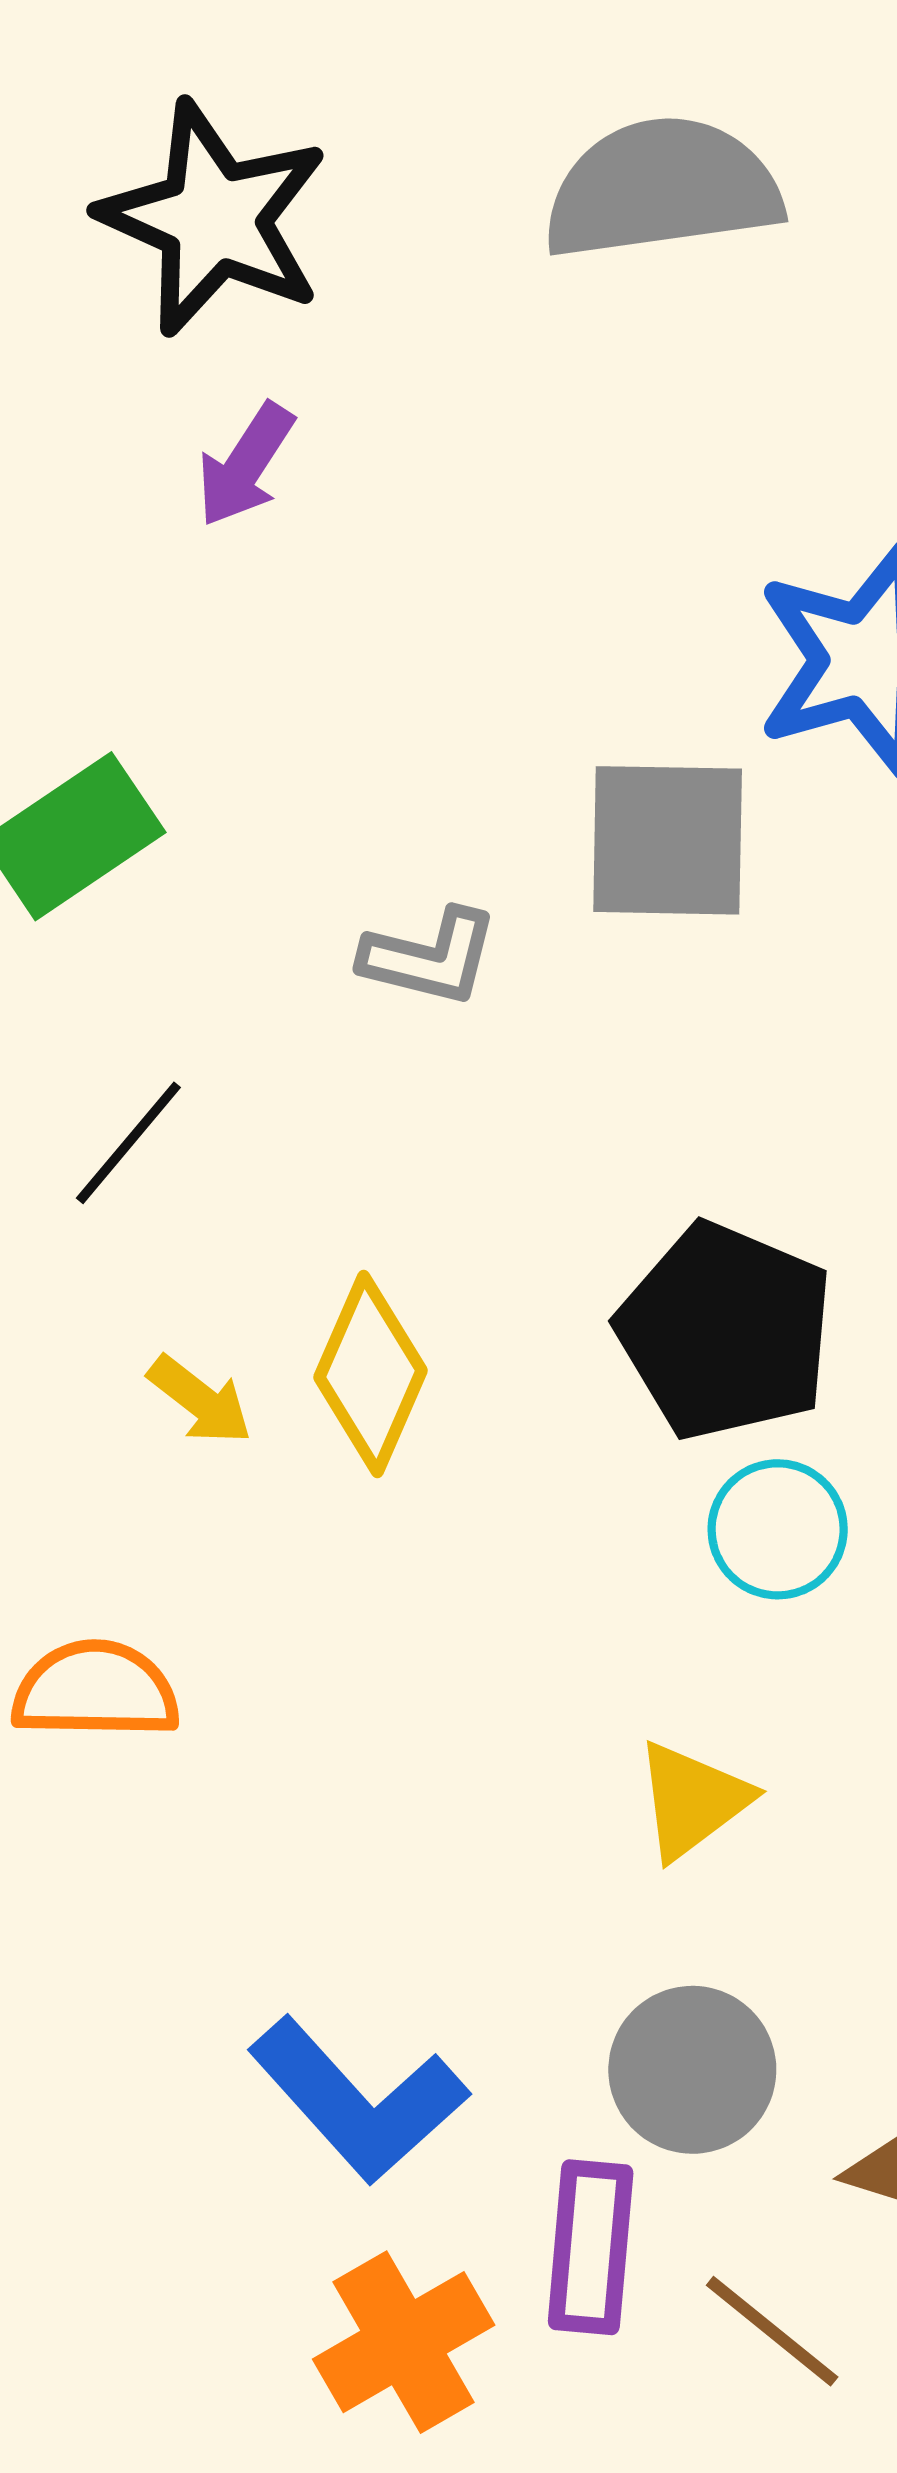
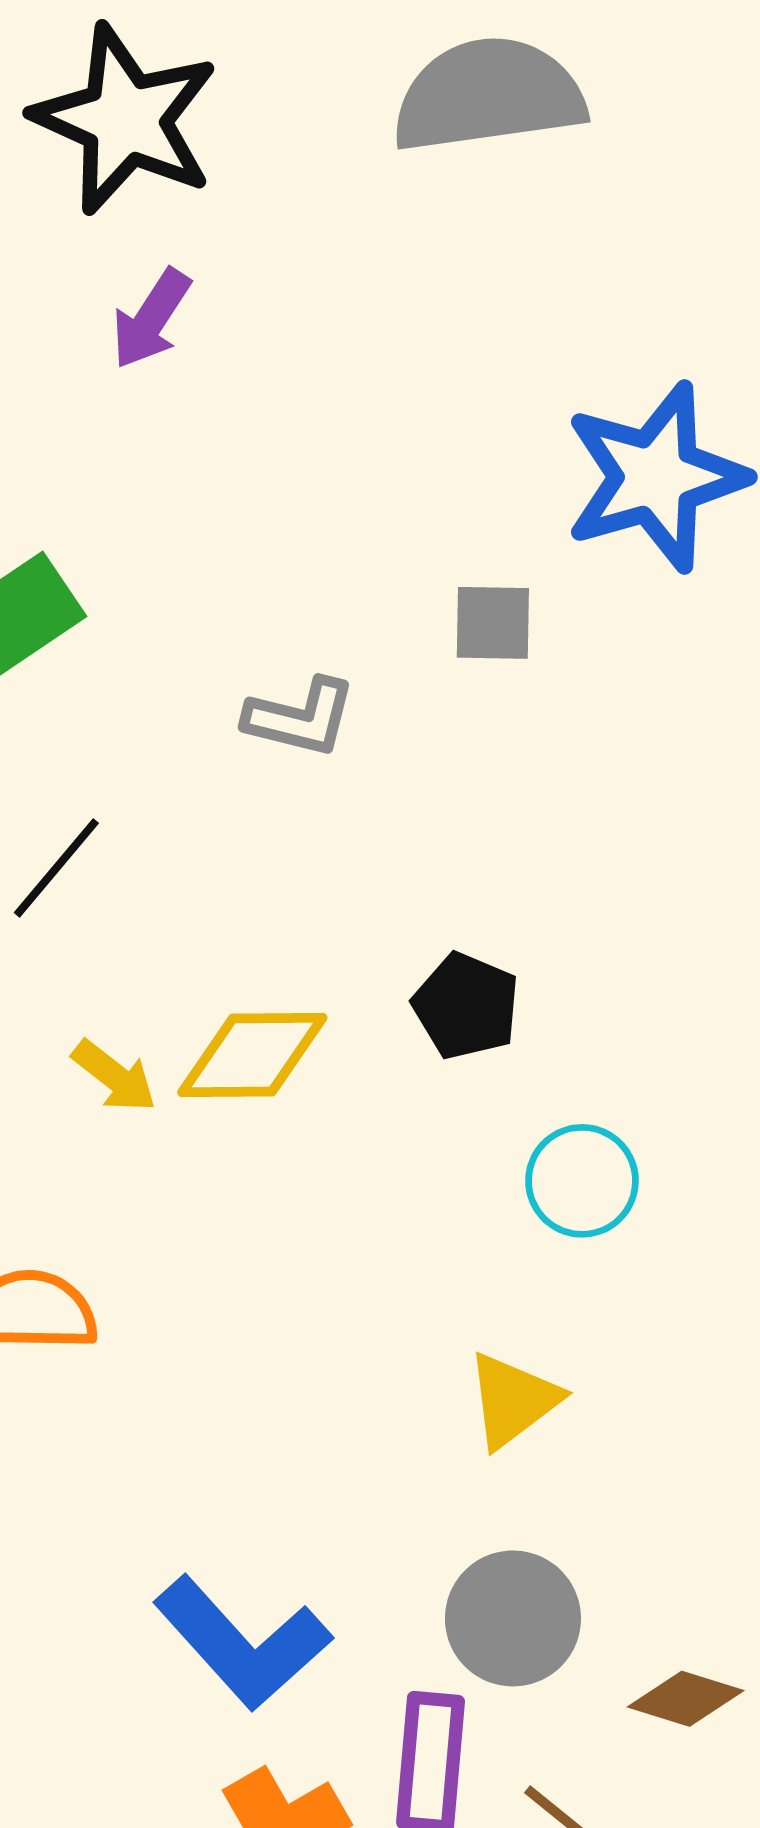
gray square: (668, 840) -> (493, 623), size x0.6
black pentagon: (725, 1331) -> (466, 1006), moved, size x0.6
yellow diamond: (371, 1374) -> (252, 1055), turned 66

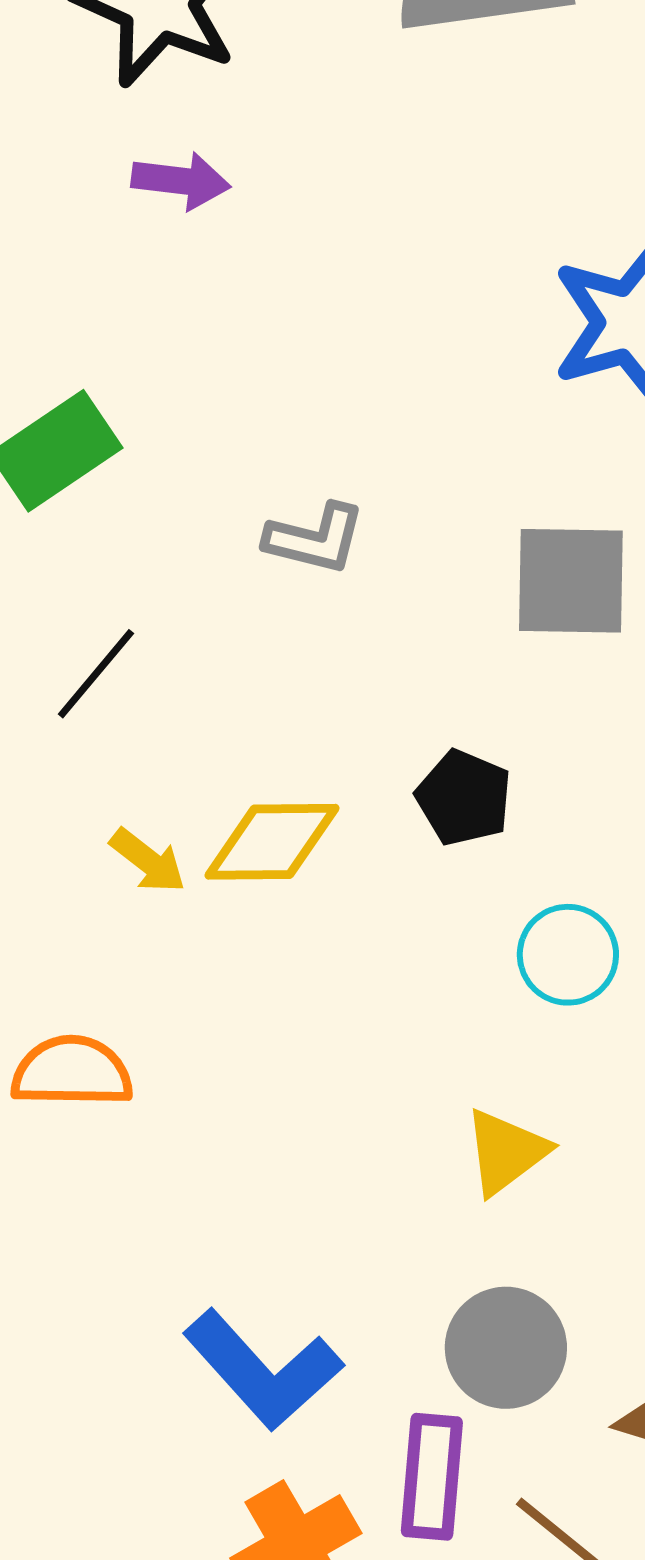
purple arrow: (151, 319) -> (181, 181), turned -116
gray square: (493, 623) -> (571, 581), moved, size x1.6

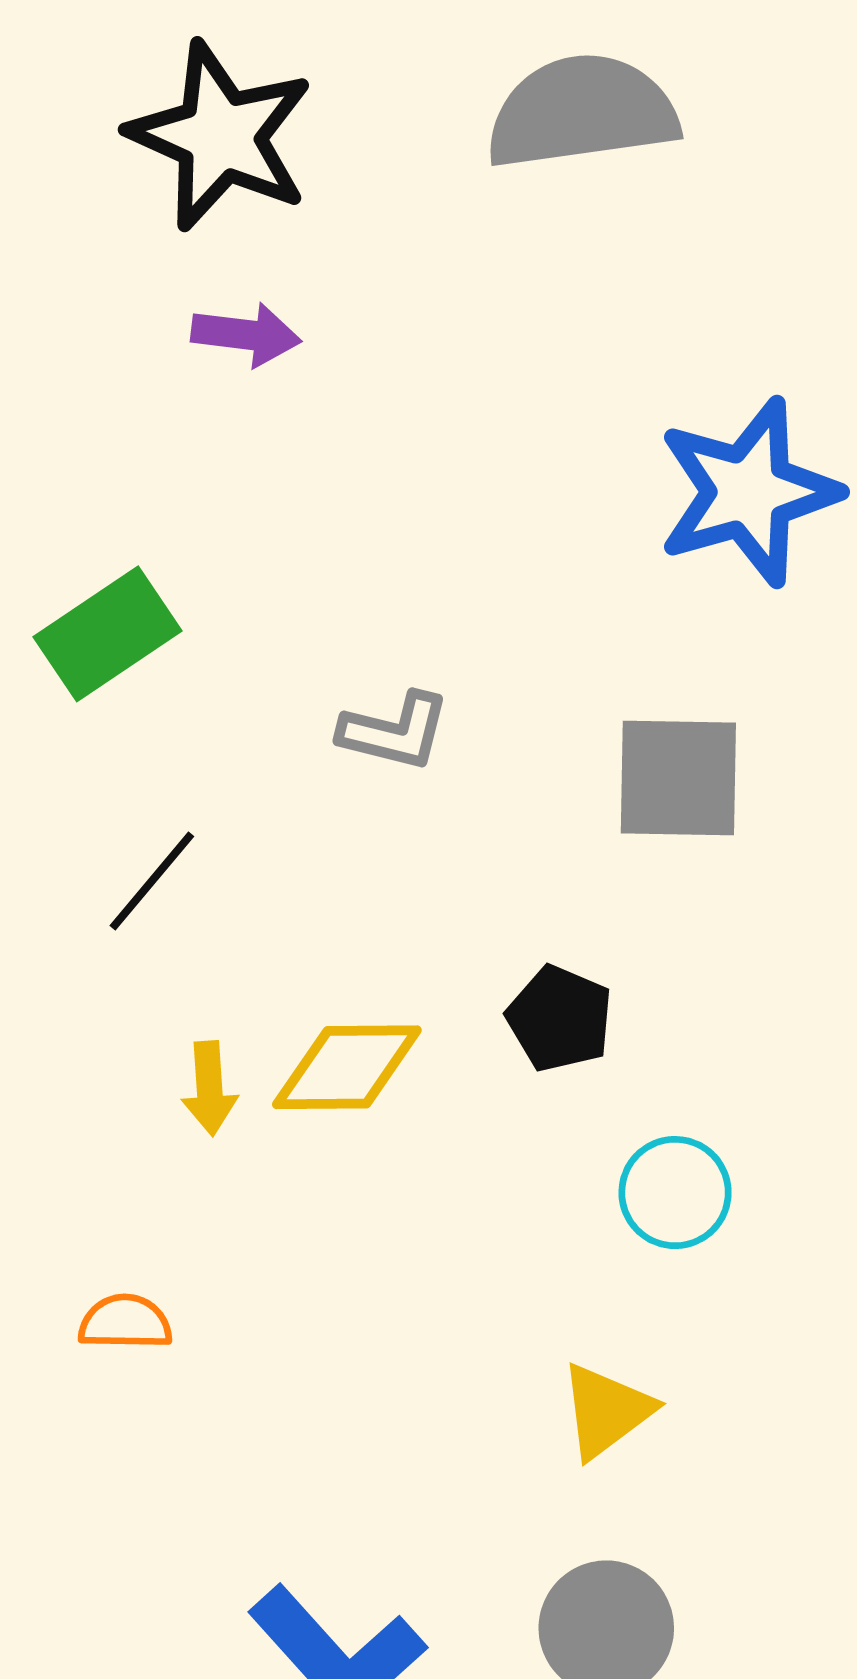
yellow arrow: (148, 861) -> (209, 1088), turned 48
orange semicircle: (72, 1072) -> (125, 1322), size x0.7

